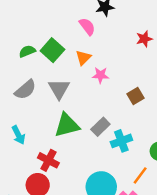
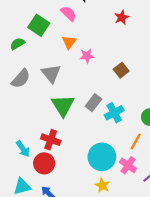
green square: (52, 50) -> (39, 25), moved
green triangle: (67, 125) -> (63, 105), turned -40
cyan arrow: (18, 135) -> (23, 149), moved

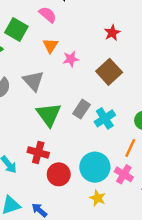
red star: (122, 17) -> (112, 33), moved
brown square: (121, 70) -> (109, 72), size x1.5
red circle: (44, 163) -> (59, 174), moved

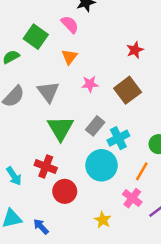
pink star: (71, 59) -> (90, 84), moved
cyan circle: (95, 167) -> (102, 165), moved

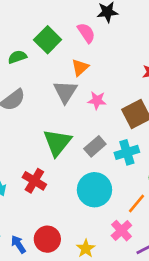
gray triangle: (48, 92) -> (65, 92), moved
cyan cross: (118, 138) -> (127, 152), moved
red circle: (65, 191) -> (47, 239), moved

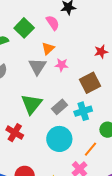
pink star: (97, 100) -> (62, 65), moved

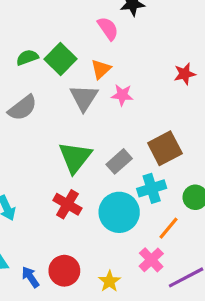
green square: (24, 28) -> (61, 59), moved
brown square: (90, 83) -> (165, 148), moved
cyan cross: (83, 111) -> (152, 188), moved
red cross: (15, 133) -> (67, 204), moved

